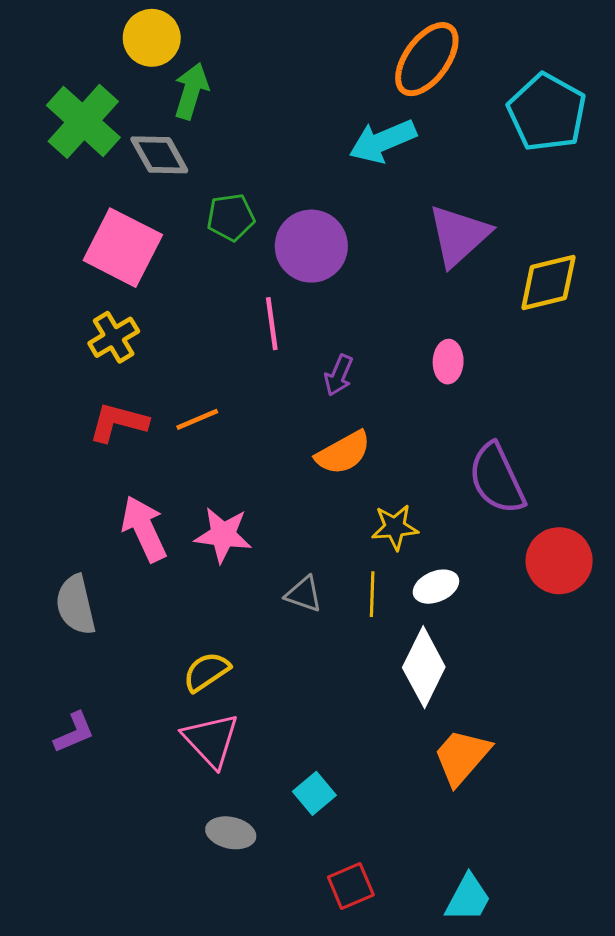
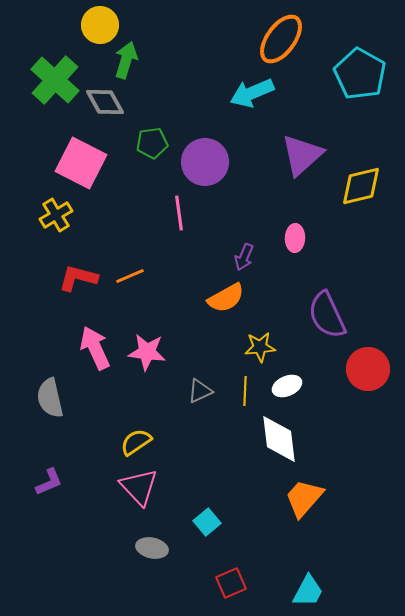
yellow cross: (114, 337) -> (56, 215), moved
purple arrow: (339, 375) -> (244, 257), moved
gray triangle: (304, 594) -> (200, 391), turned -44
white diamond: (424, 667) -> (279, 439), turned -33

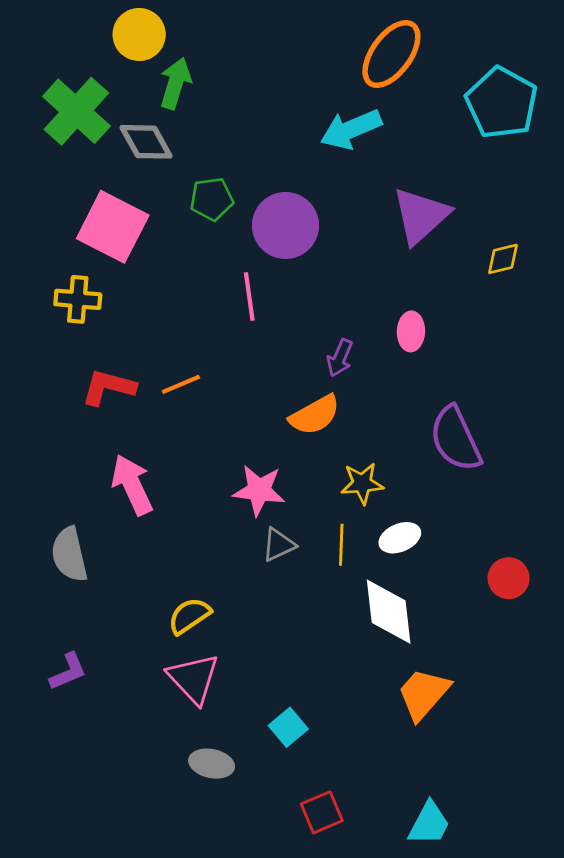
yellow diamond: (361, 186) -> (503, 259), size x0.6
yellow cross: (56, 215) -> (78, 299), turned 36
pink star: (147, 352) -> (259, 490), moved
red circle: (368, 369) -> (509, 578), moved, size x0.7

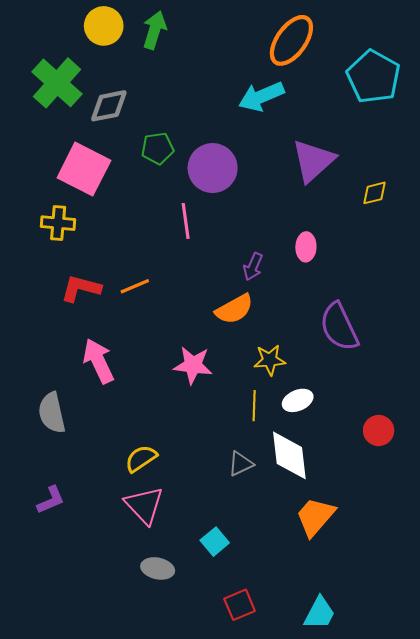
green arrow: (175, 83) -> (154, 30), moved
gray diamond: (146, 142) -> (109, 106), turned -72
gray triangle: (279, 545) -> (241, 464), moved

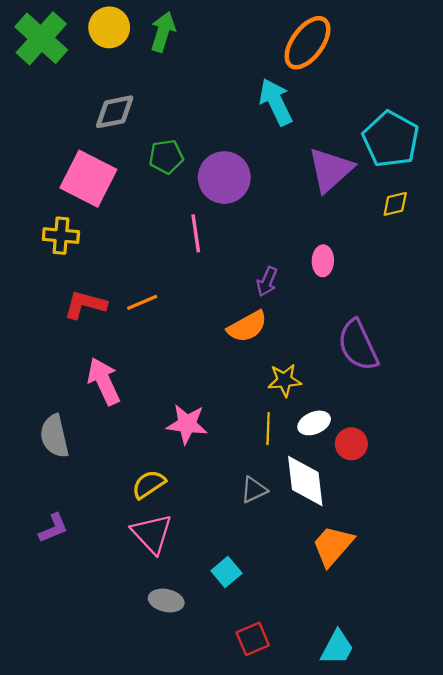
cyan pentagon: (373, 77) -> (391, 139), moved
green cross: (57, 83) -> (41, 38), moved
cyan arrow: (261, 96) -> (276, 102), turned 87
pink star: (193, 365) -> (187, 424), moved
red circle: (379, 431) -> (351, 444), moved

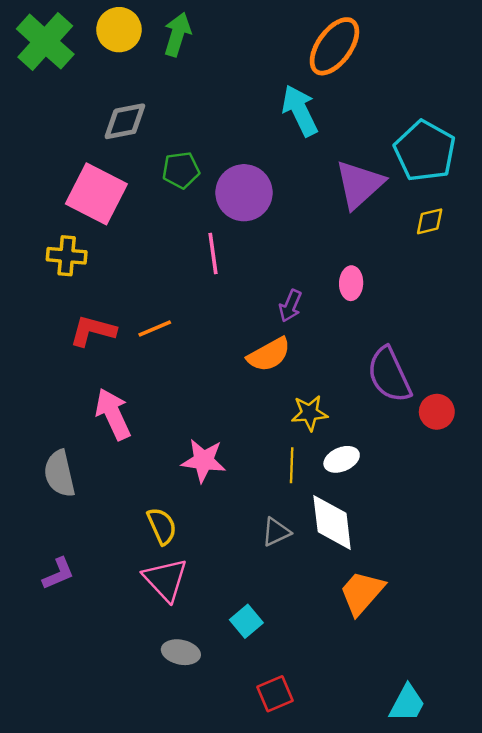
red circle: (351, 444) -> (437, 412), moved
yellow semicircle: (149, 484) -> (162, 526), turned 100
cyan trapezoid: (337, 648) -> (407, 703), moved

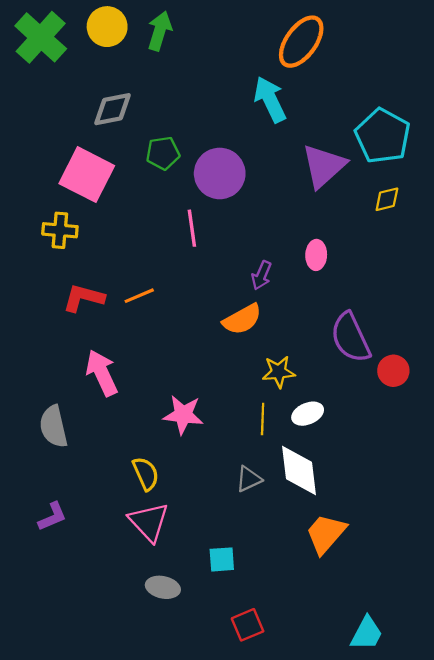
cyan square: (246, 621) -> (222, 559), turned 36

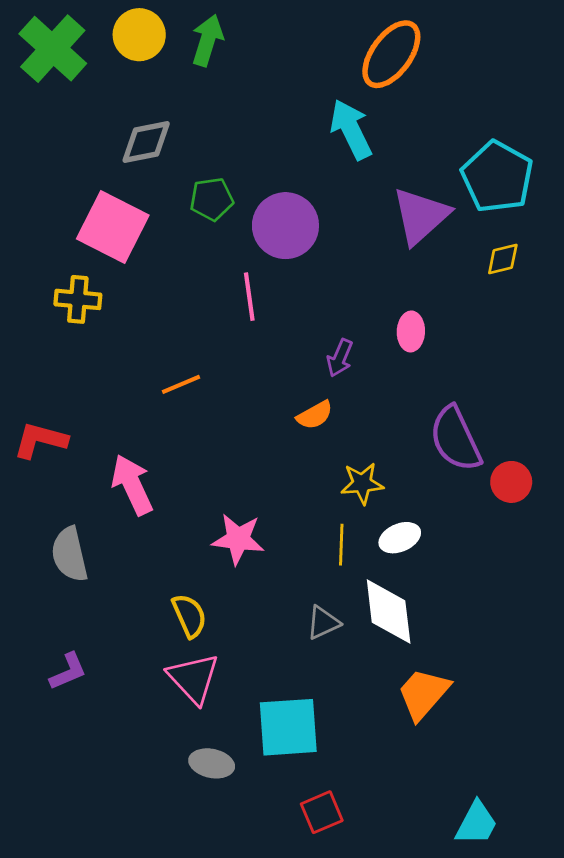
red L-shape: (84, 298) -> (40, 440), moved
orange semicircle: (242, 319) -> (315, 415), size x0.7
cyan square: (222, 559) -> (288, 727), size x1.8

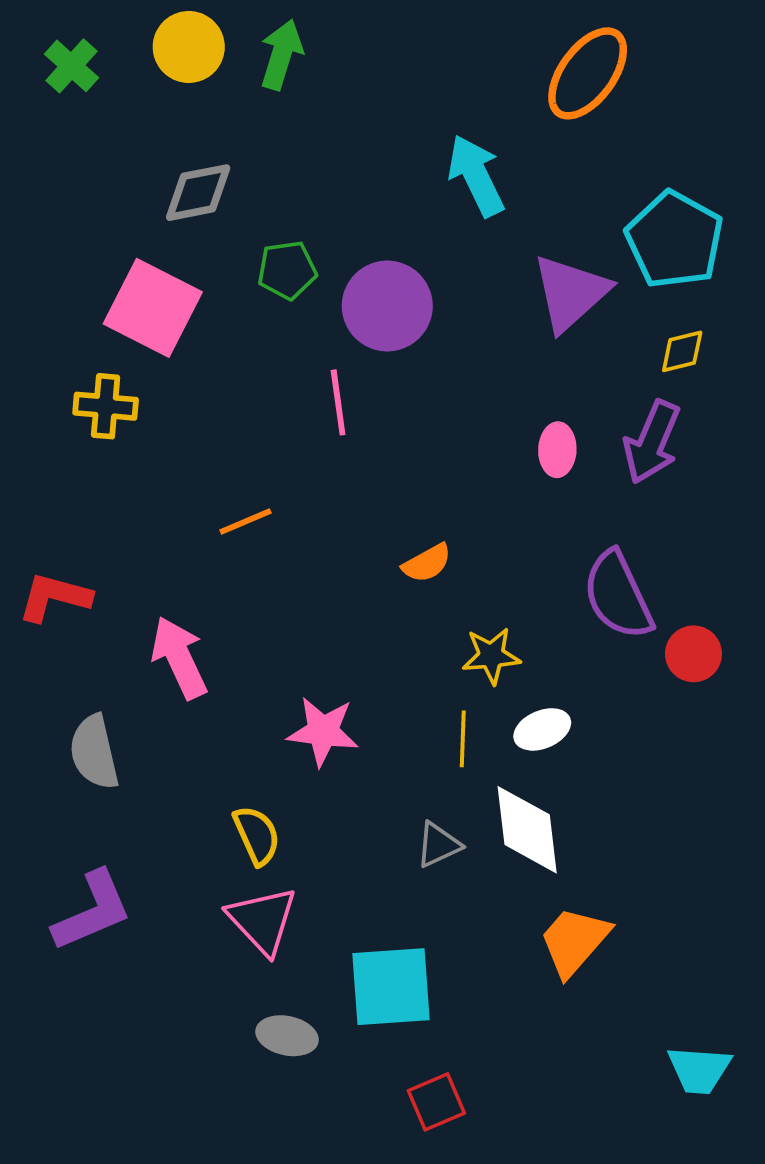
green cross: (53, 49) -> (72, 66), size x0.6
orange ellipse: (391, 54) -> (588, 73), moved
purple arrow: (340, 358) -> (652, 442), moved, size x1.6
purple L-shape: (68, 671) -> (92, 911), size x1.6
cyan trapezoid: (476, 823) -> (699, 1070), moved, turned 66

